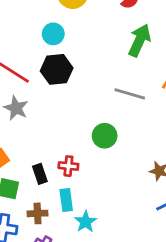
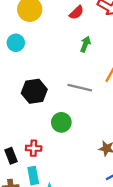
green arrow: (140, 40) -> (85, 44), size x0.6
black hexagon: (57, 69) -> (34, 91), moved

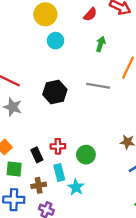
cyan circle: (16, 43) -> (56, 41), moved
green circle: (61, 122) -> (86, 155), moved

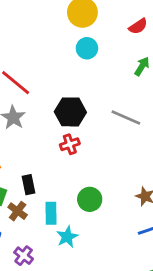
red cross: (58, 146) -> (70, 144), moved, turned -32
brown cross: (39, 185) -> (18, 211), moved, turned 32

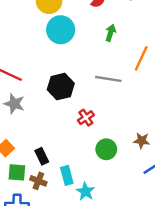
cyan circle: (87, 48) -> (61, 30), size x1.5
red cross: (70, 144) -> (86, 118), moved
green circle: (90, 199) -> (106, 149), moved

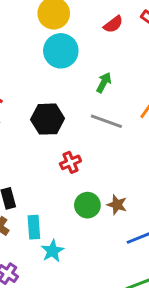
green arrow: (111, 33) -> (104, 83), moved
brown star: (142, 141) -> (117, 205), moved

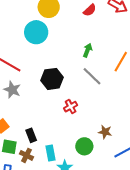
cyan circle: (61, 51) -> (36, 32), moved
gray line: (106, 121) -> (92, 76), turned 30
green circle: (87, 205) -> (84, 146), moved

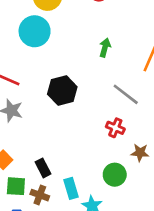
gray line: (92, 76) -> (126, 94), moved
red cross: (71, 107) -> (115, 128), moved, turned -32

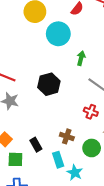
cyan circle: (35, 31) -> (58, 34), moved
green arrow: (105, 48) -> (81, 58), moved
brown cross: (40, 195) -> (67, 136), moved

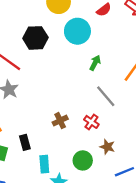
black hexagon: (49, 84) -> (35, 38), moved
brown cross: (67, 136) -> (60, 121), moved, turned 32

